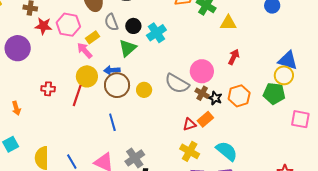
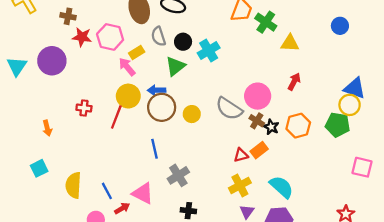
pink square: (300, 119) -> (362, 167), moved
yellow cross: (190, 151) -> (240, 185), turned 30
gray cross: (135, 158) -> (178, 175), moved

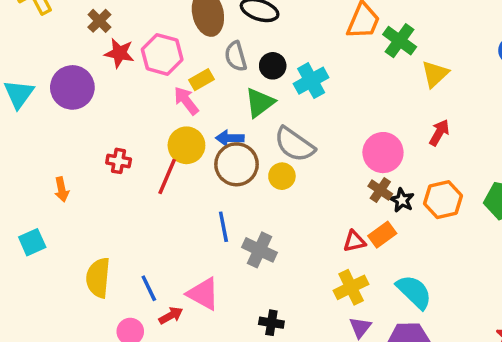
brown cross: (68, 16) -> (99, 21), turned 32
yellow triangle: (290, 43) -> (435, 74), turned -48
gray semicircle: (229, 109) -> (294, 144), moved
cyan square: (39, 168) -> (32, 242), moved
gray cross: (178, 175) -> (259, 250), moved, turned -35

